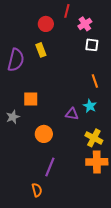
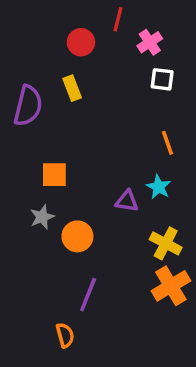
gray star: (13, 117) -> (42, 217), moved
orange cross: (97, 162) -> (171, 286), turned -30

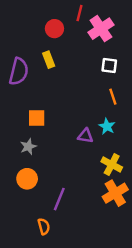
pink cross: (150, 42) -> (101, 29), size x1.5
white square: (162, 79) -> (109, 66), moved
orange circle: (77, 236) -> (27, 179), moved

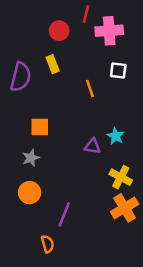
pink cross: (101, 29) -> (109, 31), turned 30
orange line: (113, 97) -> (90, 88), moved

